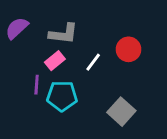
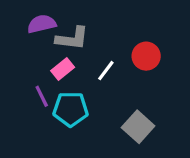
purple semicircle: (17, 28) -> (42, 24), moved, turned 30
purple line: (37, 85) -> (42, 96), turned -30

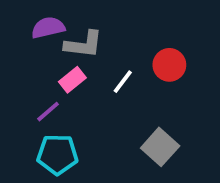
purple line: (42, 96) -> (48, 112), turned 75
cyan pentagon: (71, 109) -> (57, 154), moved

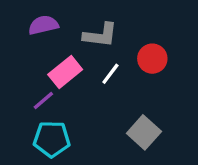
gray L-shape: (84, 44) -> (100, 35), moved
pink rectangle: (72, 80) -> (65, 72), size x1.4

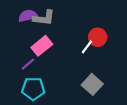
gray L-shape: (100, 35) -> (44, 18), moved
white line: (110, 74) -> (87, 47), moved

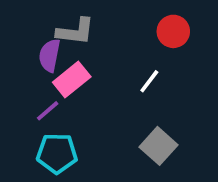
purple semicircle: (28, 16) -> (50, 55), moved, turned -66
red circle: (98, 37) -> (173, 31), moved

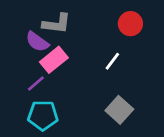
purple semicircle: (50, 55) -> (37, 42), turned -65

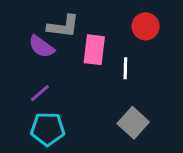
pink rectangle: (54, 60) -> (94, 50), moved, turned -44
white line: (112, 61) -> (125, 68), turned -36

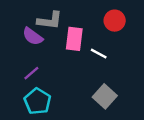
white line: (125, 68) -> (99, 54), turned -63
cyan pentagon: (48, 129) -> (38, 101), turned 30

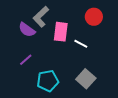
gray L-shape: (50, 21) -> (41, 17), turned 130
cyan pentagon: (38, 101) -> (48, 81), moved, turned 30

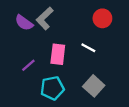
purple semicircle: (27, 30) -> (24, 23), moved
pink rectangle: (61, 32) -> (58, 54), moved

